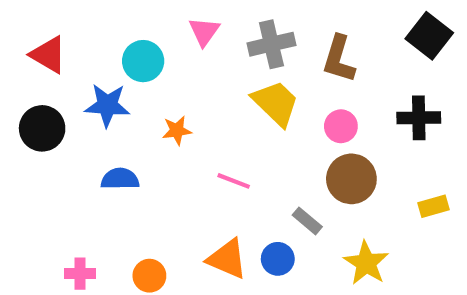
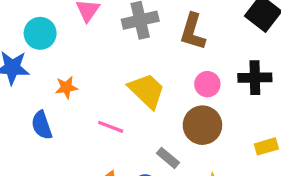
yellow trapezoid: (276, 103) -> (147, 91), moved
pink circle: (341, 126) -> (207, 84), moved
blue semicircle: (120, 179) -> (42, 125), moved, turned -108

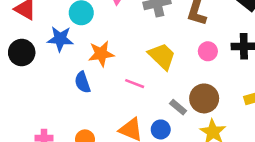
orange star: (66, 87) -> (101, 54), size x1.5
brown circle: (202, 125) -> (204, 98), moved

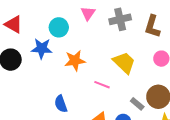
blue semicircle: (82, 82) -> (61, 104), moved

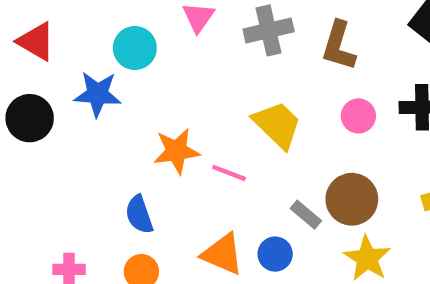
orange star: (75, 61) -> (176, 151), moved

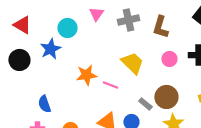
blue star: (98, 94) -> (50, 49), turned -30
blue semicircle: (139, 215) -> (44, 104), moved

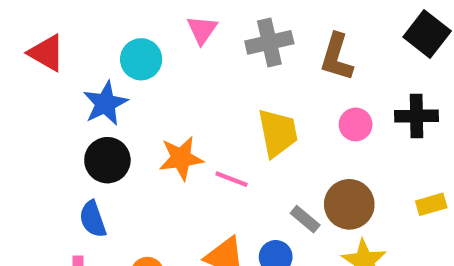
black circle: (19, 60) -> (107, 160), moved
yellow trapezoid: (132, 63) -> (278, 133), turned 35

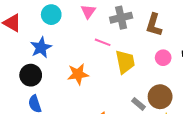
cyan circle: (141, 59) -> (51, 15), moved
black circle: (107, 160) -> (31, 75), moved
pink line: (231, 179) -> (103, 42), moved

